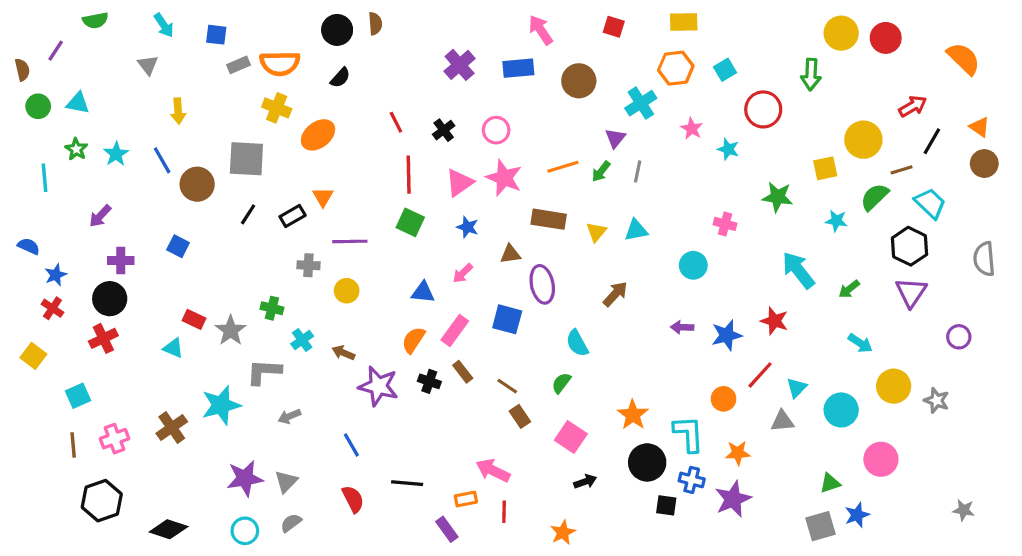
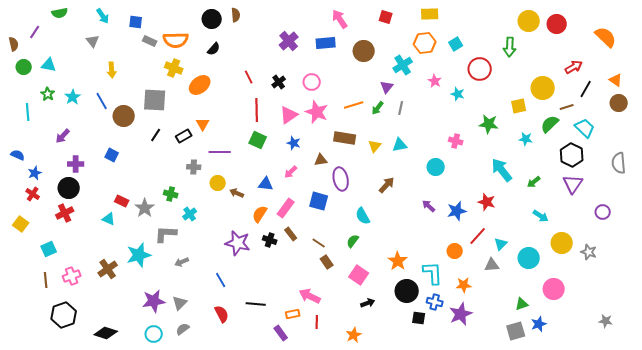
gray rectangle: (239, 65) -> (150, 41), turned 48
purple arrow: (682, 327) -> (429, 206), turned 40
brown arrow: (343, 353) -> (237, 193), moved

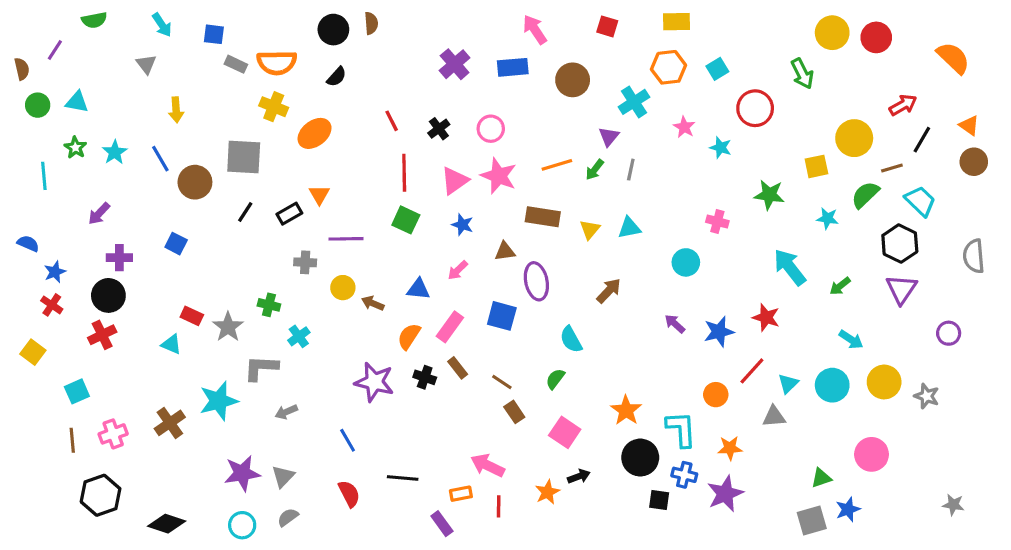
green arrow: (510, 47) -> (802, 74), turned -30
cyan circle: (529, 258) -> (832, 385), moved
orange star: (354, 335) -> (547, 492), moved

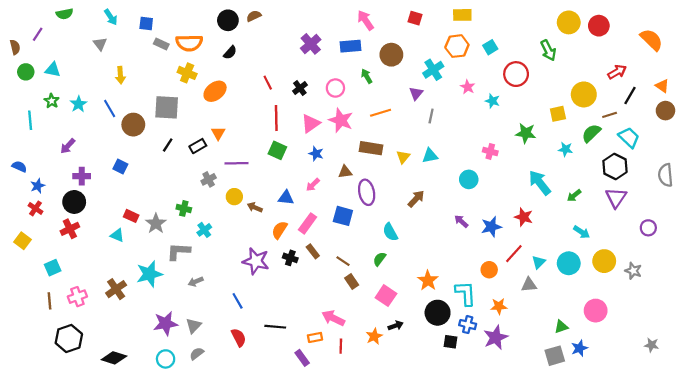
brown semicircle: (371, 23) -> (254, 16), turned -112
green arrow: (595, 170) -> (367, 76), moved, turned 112
gray cross: (305, 262) -> (209, 179), turned -32

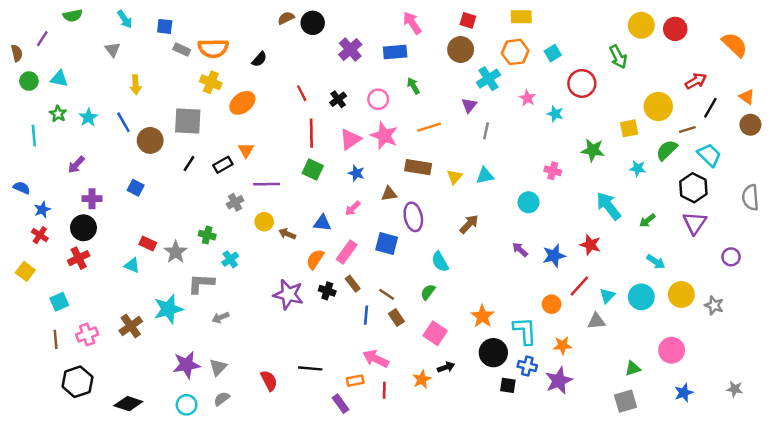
black circle: (228, 20) -> (313, 23), moved
brown circle: (391, 55) -> (461, 50), moved
blue line: (238, 301) -> (366, 315), moved, turned 35
blue star: (579, 348) -> (684, 393), moved

